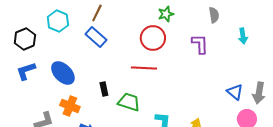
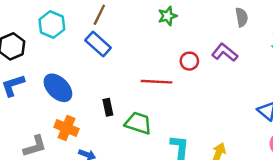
green star: (166, 14) -> (167, 16), moved
red circle: (153, 38) -> (189, 61), moved, size x0.6
purple L-shape: (200, 44) -> (225, 53), turned -50

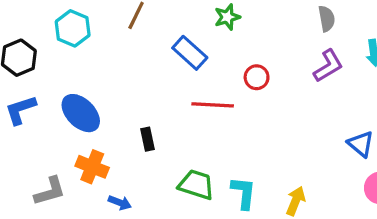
blue rectangle: (98, 44) -> (190, 53), moved
purple L-shape: (225, 53) -> (328, 66), moved, turned 110
green trapezoid: (138, 123) -> (196, 185), moved

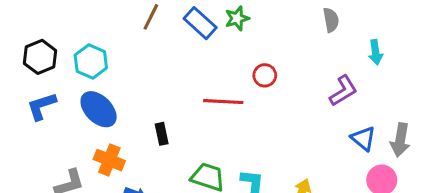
cyan hexagon: (73, 28) -> (91, 62), moved
blue rectangle: (190, 53) -> (200, 23), moved
purple L-shape: (328, 66) -> (343, 91), moved

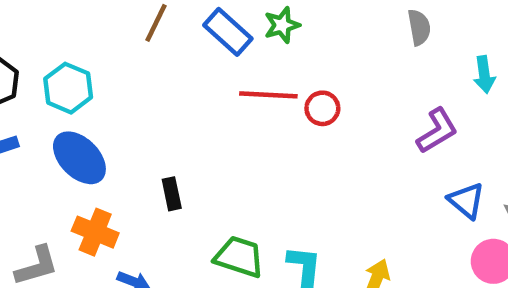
red line: (223, 102) -> (268, 95), moved

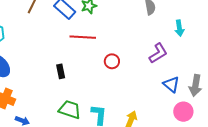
red circle: (322, 108) -> (112, 61), moved
black rectangle: (172, 194) -> (61, 71), moved

